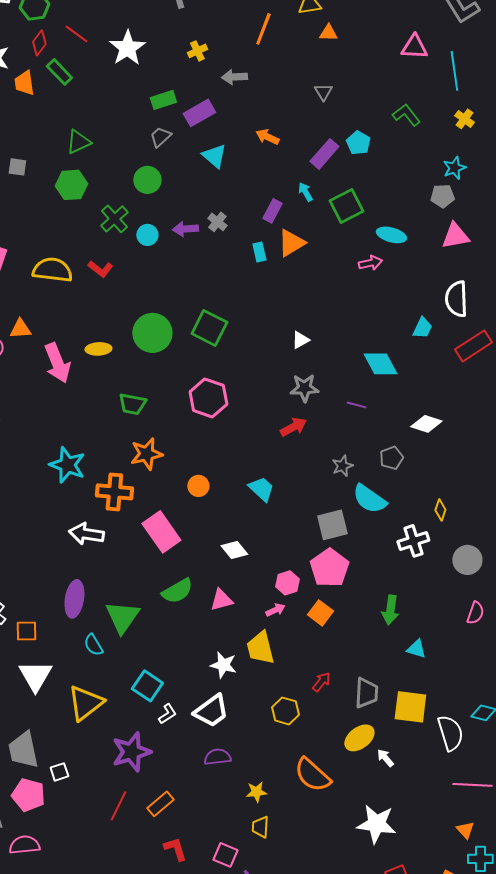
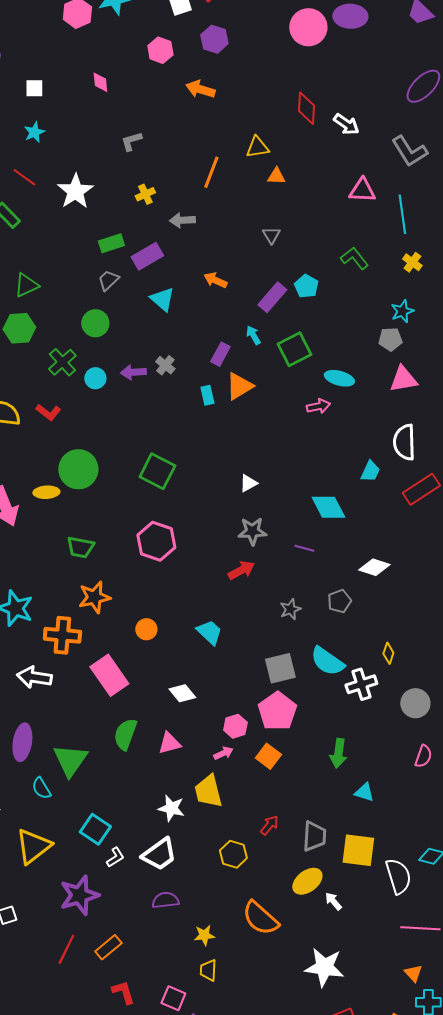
green circle: (152, 333) -> (78, 469), moved
cyan semicircle: (369, 499) -> (327, 661), moved
green semicircle: (177, 591) -> (125, 734), turned 140

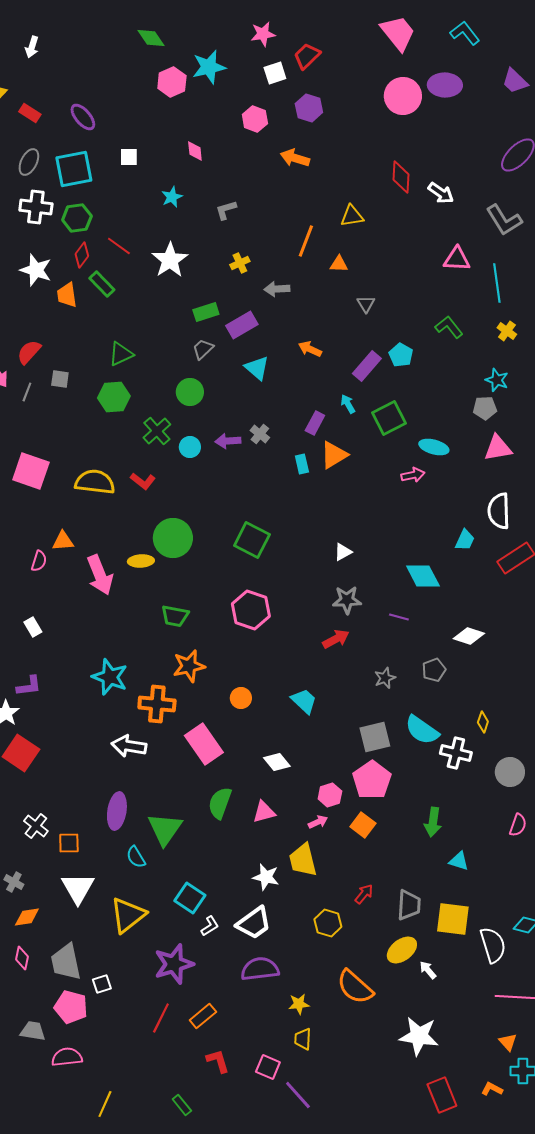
cyan star: (34, 132) -> (172, 197), moved
orange triangle: (276, 176) -> (339, 264), moved
cyan star: (402, 311) -> (497, 380), turned -30
white cross: (361, 684) -> (456, 753), turned 32
purple semicircle: (165, 900) -> (260, 969), size x1.4

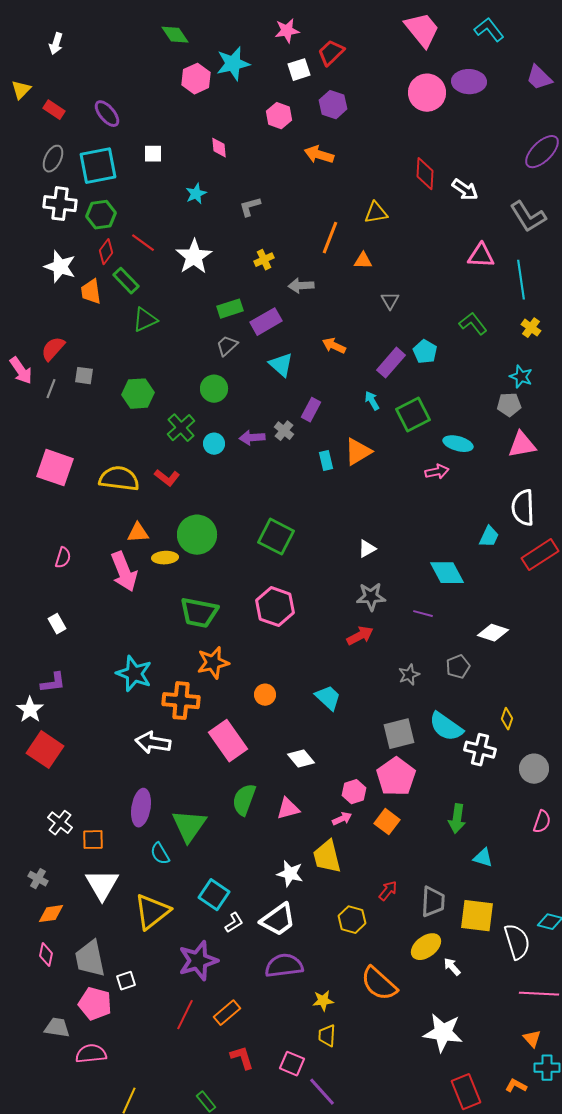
green triangle: (121, 354) -> (145, 320), moved
purple rectangle: (315, 423) -> (311, 410), moved
orange triangle: (63, 541) -> (138, 533), moved
green trapezoid: (175, 616) -> (199, 613), size x1.4

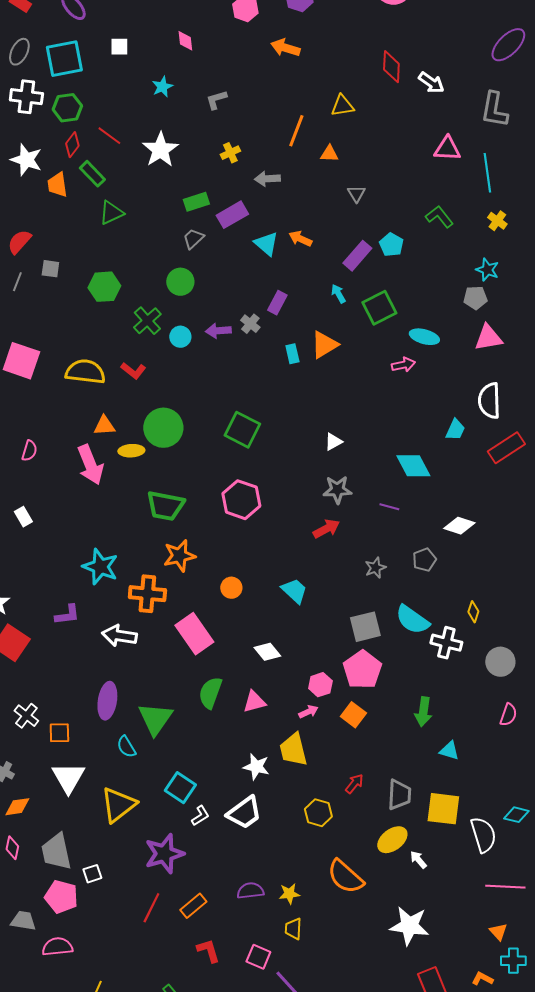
gray L-shape: (528, 217) -> (494, 110), turned 42
cyan triangle: (281, 365) -> (266, 244), moved
purple L-shape: (53, 683) -> (67, 615), moved
purple semicircle: (284, 966) -> (250, 891), moved, size x0.7

